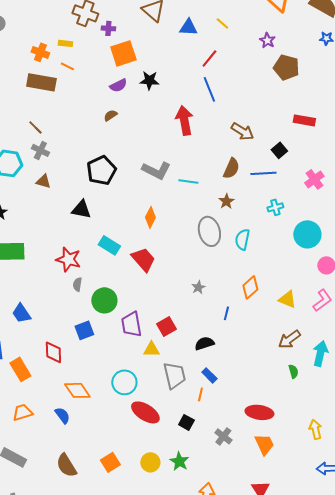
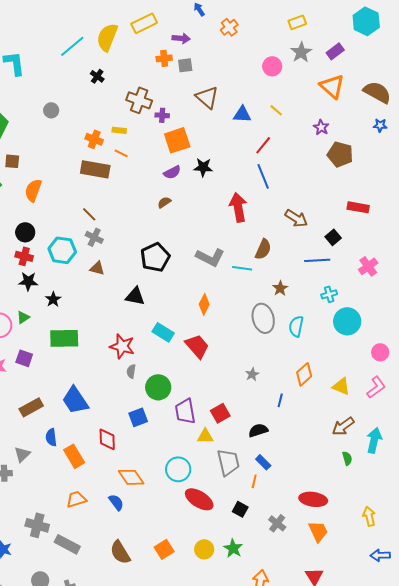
brown semicircle: (231, 168) -> (263, 249), moved
cyan circle: (307, 234) -> (347, 321), moved
blue trapezoid: (21, 313) -> (75, 400), size x1.4

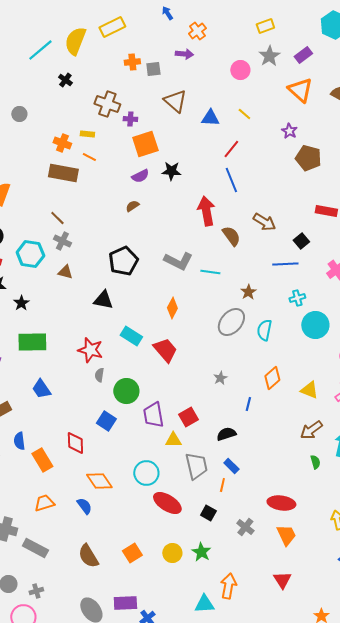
purple arrow: (181, 38) -> (184, 54), moved
brown semicircle: (263, 249) -> (231, 236), moved, turned -60
gray ellipse: (263, 318) -> (231, 322), turned 56
blue trapezoid: (75, 400) -> (41, 389), moved, size x0.7
blue square: (138, 417) -> (106, 421), turned -36

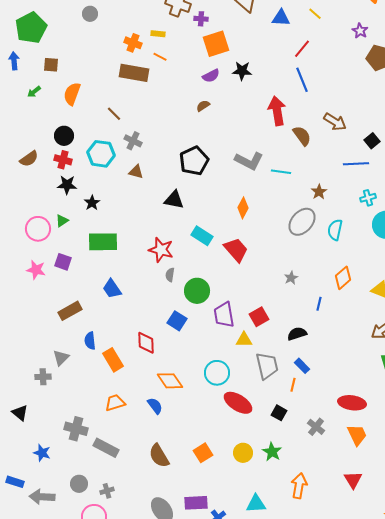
brown line: (57, 218) -> (114, 114), moved
cyan triangle: (204, 604) -> (256, 504), moved

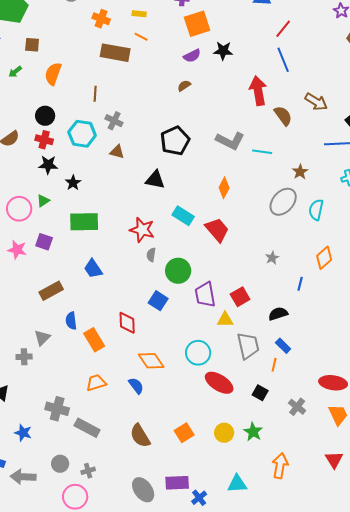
orange cross: (133, 43) -> (101, 19), moved
brown line: (114, 114) -> (95, 94), turned 49

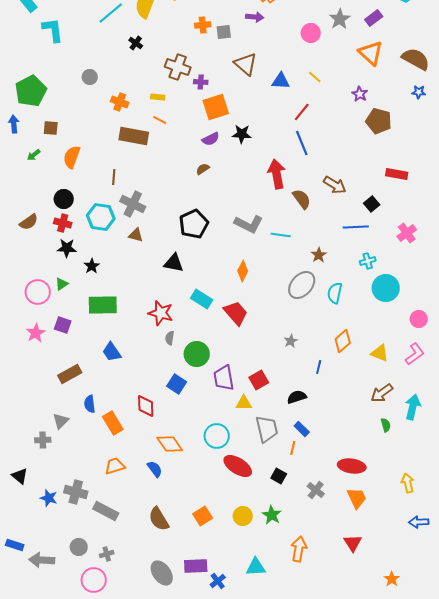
gray cross: (114, 121) -> (133, 204), size x1.4
pink star: (17, 250) -> (36, 333), turned 30
blue star: (23, 433) -> (49, 498), moved

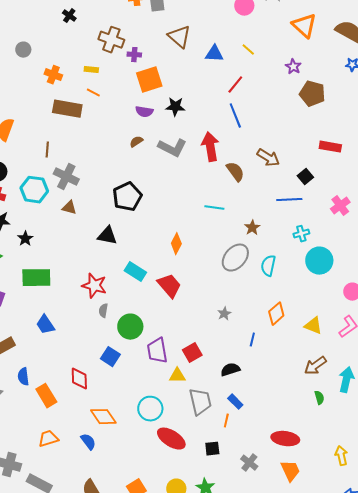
purple semicircle: (211, 139) -> (144, 112), turned 36
gray L-shape: (249, 224) -> (172, 148), moved
black square: (279, 476) -> (212, 449), turned -35

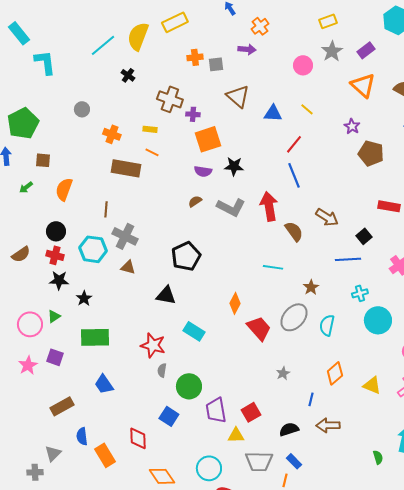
red trapezoid: (169, 286) -> (259, 328), moved
brown arrow: (315, 366) -> (328, 425), moved, turned 35
gray trapezoid: (200, 402) -> (259, 461), turned 104

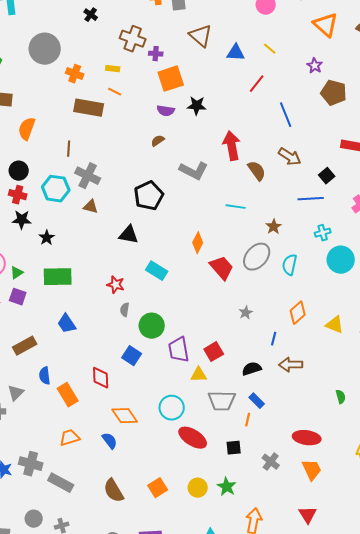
gray circle: (82, 109) -> (45, 49), size x2.0
blue line: (294, 175) -> (286, 115), moved
gray L-shape: (231, 207) -> (194, 171), moved
green triangle: (54, 316) -> (17, 273), moved
red star: (153, 345) -> (116, 285), size x0.7

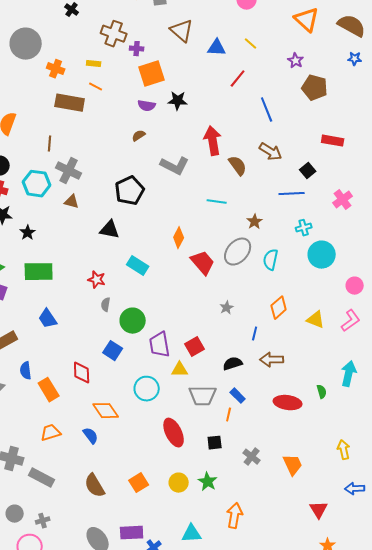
cyan circle: (172, 408) -> (147, 389), moved
red ellipse: (193, 438) -> (174, 433), turned 32
red ellipse: (307, 438) -> (288, 403), moved
red triangle: (308, 515) -> (319, 510), moved

